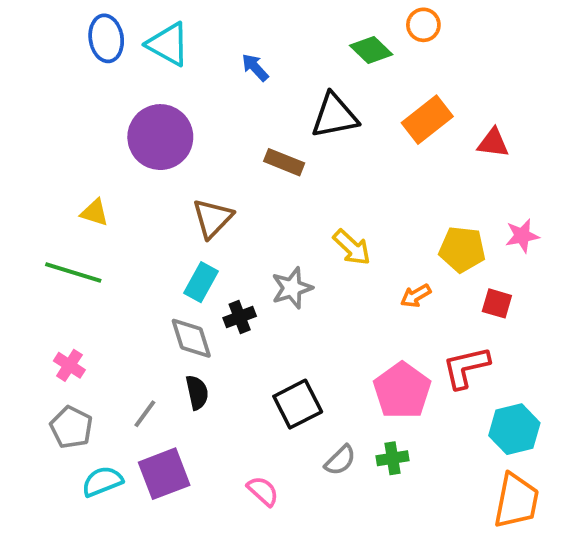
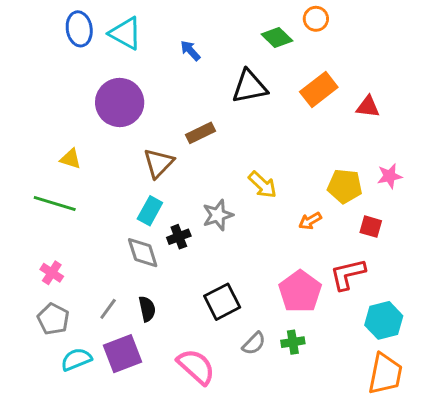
brown rectangle: (284, 162) -> (200, 133), moved, turned -48
black semicircle: (197, 392) -> (147, 309), moved
pink semicircle: (263, 491) -> (196, 367), size x1.6

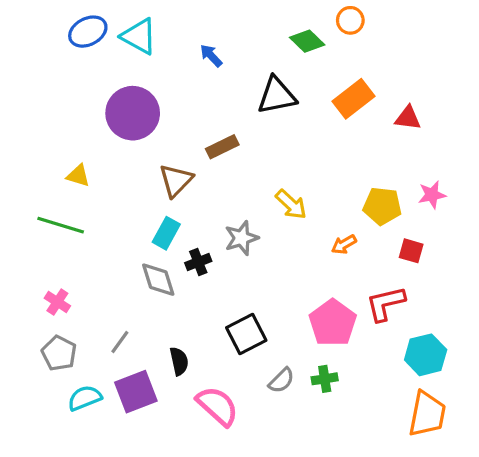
blue ellipse: (79, 29) -> (88, 32), turned 72
black semicircle: (147, 309) -> (179, 361), moved

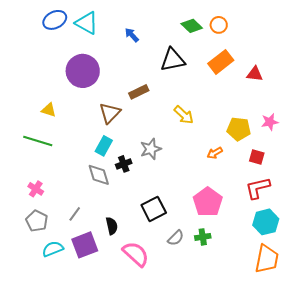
orange circle: (350, 20) -> (219, 25), moved
yellow arrow: (291, 204) -> (184, 115), moved
red L-shape: (386, 304) -> (258, 188), moved

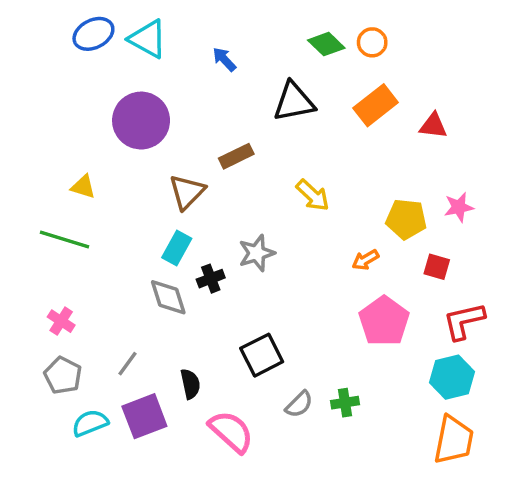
red L-shape: (258, 188) -> (464, 321), moved
pink pentagon: (208, 202) -> (384, 321), moved

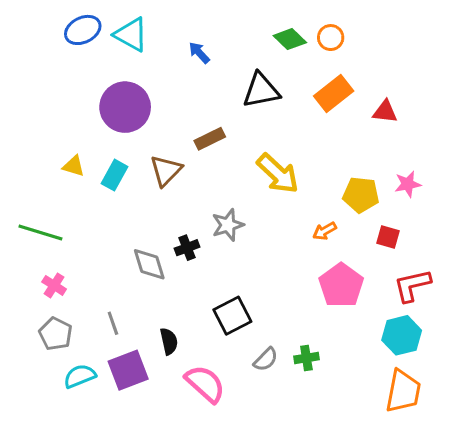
yellow arrow: (313, 195) -> (278, 174), size x1.4
green line: (65, 239) -> (40, 233), moved
cyan rectangle: (177, 248) -> (114, 175), moved
gray line: (127, 364) -> (113, 323), turned -55

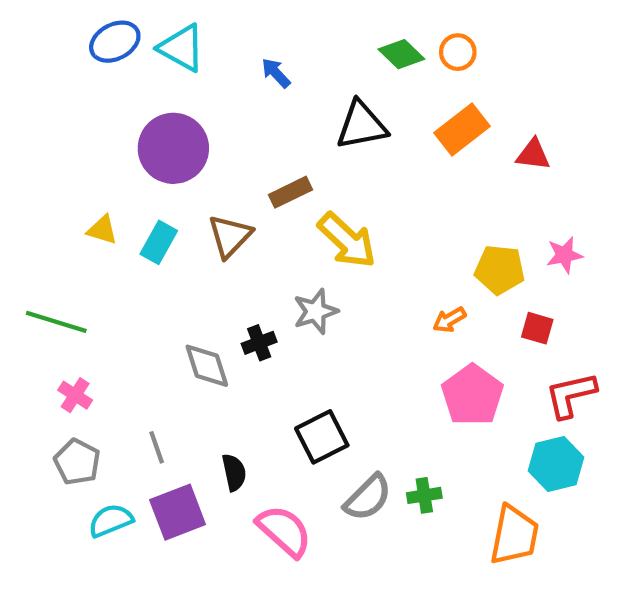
yellow arrow: (278, 174) -> (347, 240), moved
gray semicircle: (266, 359) -> (368, 498), size x1.4
orange trapezoid: (403, 391) -> (514, 535), moved

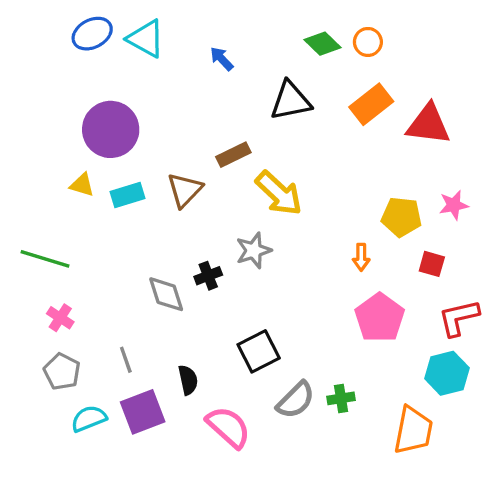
purple circle: (173, 148) -> (111, 129), moved
red triangle: (533, 155) -> (428, 124), size x1.6
cyan rectangle: (159, 242) -> (127, 195), turned 44
orange arrow: (449, 320) -> (361, 257), turned -60

